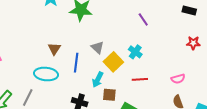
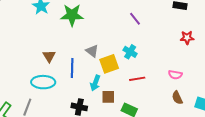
yellow square: (113, 62) -> (109, 64), turned 30
pink semicircle: (178, 79) -> (175, 75), turned 32

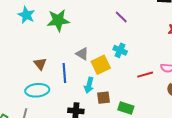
red line: (137, 79) -> (145, 75), moved

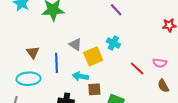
red line: (145, 75) -> (137, 68), turned 56
cyan arrow: (89, 85) -> (80, 76), turned 84

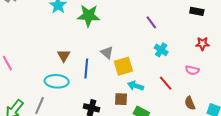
cyan cross: (113, 43) -> (161, 50), moved
pink semicircle: (160, 63) -> (192, 70), moved
cyan arrow: (80, 76) -> (136, 86), moved

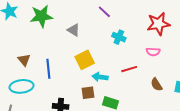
red star: (202, 44) -> (158, 24), size x1.6
gray triangle: (107, 52) -> (74, 30), moved
red line: (166, 83) -> (129, 69), turned -56

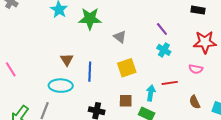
purple line: (104, 12) -> (162, 29), moved
cyan arrow: (100, 77) -> (151, 93), moved, turned 84

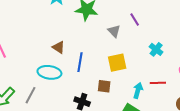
purple line: (162, 29) -> (135, 19), moved
brown triangle: (67, 60) -> (59, 47), turned -32
brown square: (126, 101) -> (104, 86), moved

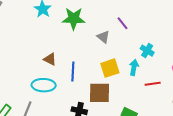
brown square: (104, 86) -> (100, 93), size x1.6
cyan arrow: (138, 90) -> (134, 67), moved

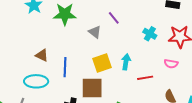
cyan cross: (147, 51) -> (150, 34), moved

